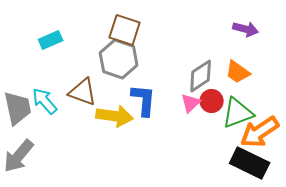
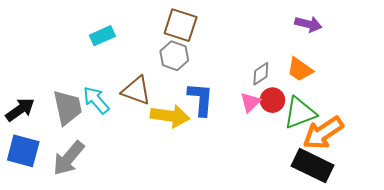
gray hexagon: (119, 59) -> (174, 56), size x0.7
gray diamond: (201, 76) -> (261, 74), size x0.7

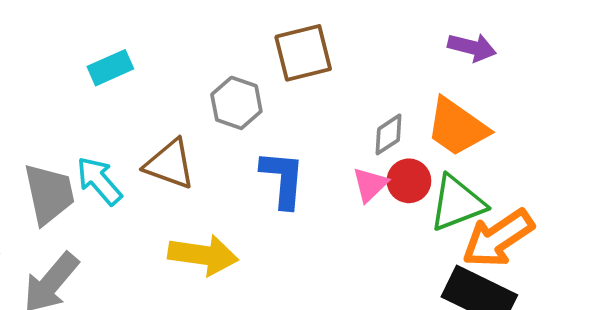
brown square: (181, 25) -> (303, 53), moved, turned -32
orange trapezoid: (300, 69) -> (457, 127), size x1.4
yellow arrow: (170, 116) -> (203, 255), moved

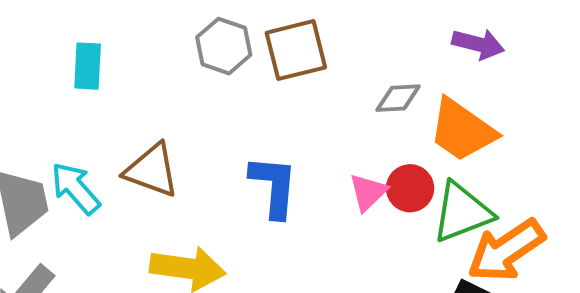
cyan rectangle: (110, 68) -> (88, 66), turned -63
gray hexagon: (236, 103) -> (224, 46), moved
gray diamond: (389, 134) -> (398, 98), moved, turned 30

